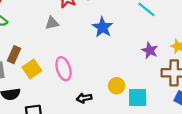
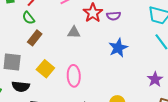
brown rectangle: (14, 55) -> (35, 38), moved
yellow square: (32, 69) -> (45, 69), turned -30

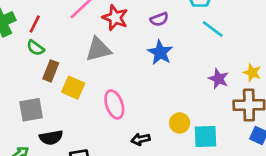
purple semicircle: (114, 16) -> (159, 19), moved
gray triangle: (74, 32) -> (98, 49), size x1.5
yellow square: (45, 69) -> (73, 88), moved

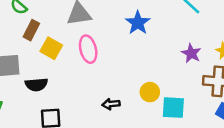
pink ellipse: (114, 104) -> (88, 49), moved
black semicircle: (51, 138) -> (36, 85), moved

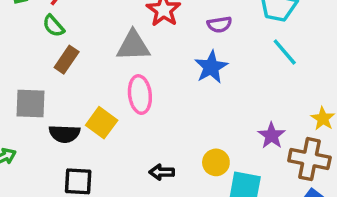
yellow square: (51, 48) -> (102, 123), moved
purple star: (191, 53) -> (272, 135), moved

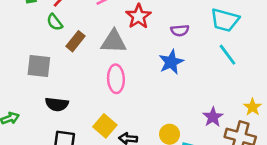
brown rectangle: (67, 60) -> (75, 41), moved
gray square: (30, 104) -> (39, 66), moved
yellow square: (102, 123) -> (105, 126), moved

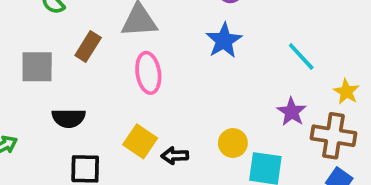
brown rectangle: (75, 41) -> (88, 46), moved
cyan line: (227, 55) -> (301, 56), moved

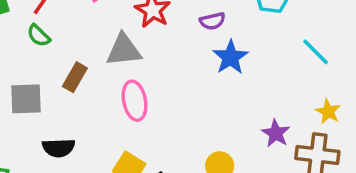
blue star: (224, 41) -> (230, 57), moved
cyan line: (301, 56) -> (316, 52), moved

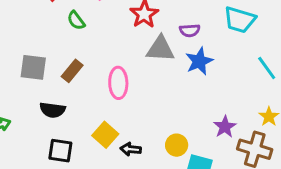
green semicircle: (39, 36) -> (76, 20), moved
gray triangle: (124, 50) -> (160, 49), moved
brown rectangle: (75, 77) -> (72, 71), moved

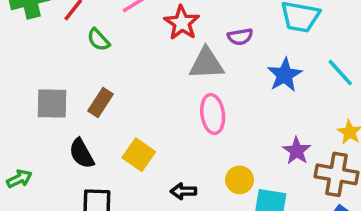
blue star: (199, 61) -> (285, 75), moved
pink ellipse: (118, 83) -> (213, 114), moved
black semicircle: (52, 110) -> (82, 153), turned 60
yellow square: (105, 135) -> (139, 155), moved

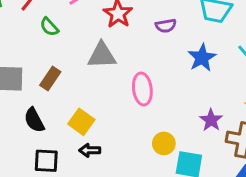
gray triangle: (206, 64) -> (102, 55), moved
black arrow: (183, 191) -> (90, 150), moved

